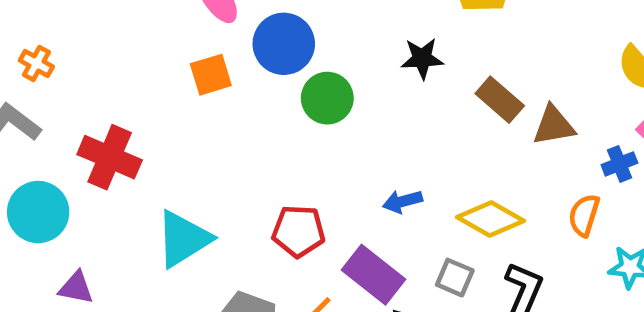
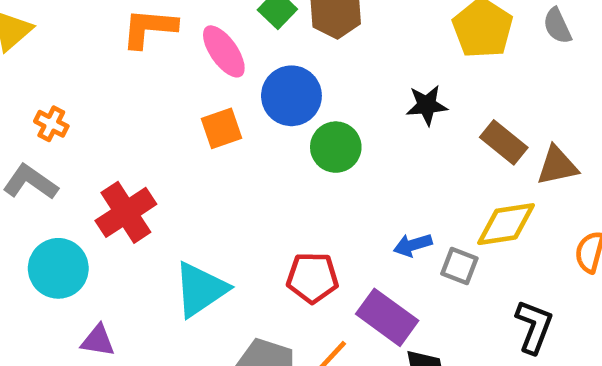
red cross: (110, 157) -> (126, 212), turned 36
yellow diamond: (490, 219) -> (506, 224), moved, turned -36
gray square: (455, 278) -> (459, 266), moved

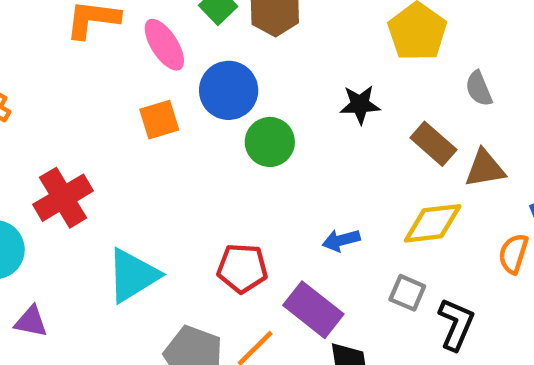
gray semicircle: (557, 26) -> (479, 89), moved
gray square: (459, 266) -> (407, 293), moved

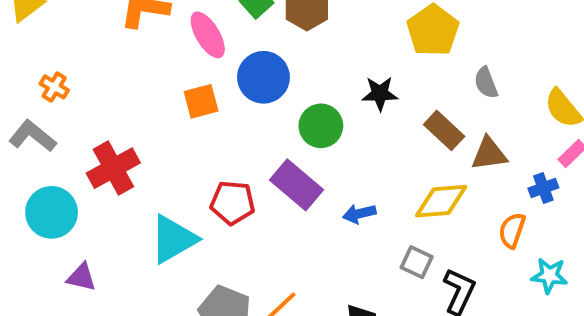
green circle: (270, 142) -> (321, 126), moved
red pentagon: (242, 268) -> (232, 203), moved
purple rectangle: (313, 310) -> (296, 185), moved

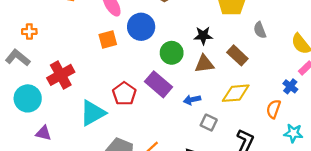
orange cross: (54, 87) -> (29, 32), turned -32
brown triangle: (489, 154) -> (204, 64), moved
blue cross: (543, 188) -> (290, 86), turned -32
red pentagon: (232, 203) -> (124, 94), turned 30
gray square: (417, 262) -> (209, 123), moved

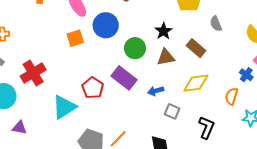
black star: (203, 36) -> (164, 31), turned -30

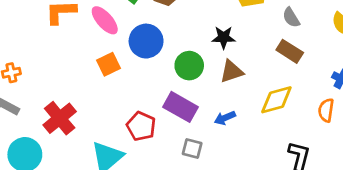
black star: (164, 31) -> (224, 37), turned -30
brown rectangle: (196, 48) -> (290, 51), moved
gray square: (172, 111) -> (192, 149), moved

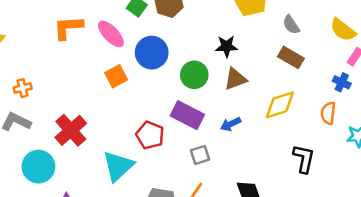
gray square: (192, 149) -> (200, 155), turned -30

